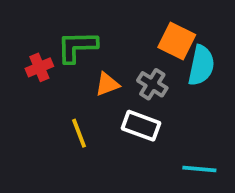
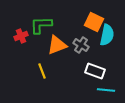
orange triangle: (107, 84) -> (57, 45), size x1.5
white rectangle: (141, 126) -> (95, 71), moved

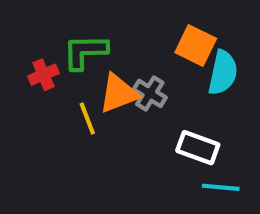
gray cross: (81, 45) -> (150, 93), moved
yellow line: (42, 71) -> (87, 118), moved

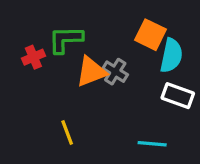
yellow line: (87, 118) -> (67, 133), moved
white rectangle: (198, 148) -> (178, 96), moved
cyan line: (221, 187) -> (152, 144), moved

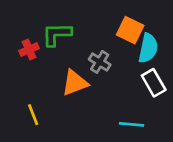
orange triangle: (91, 72) -> (75, 83), moved
white rectangle: (178, 96) -> (154, 83), turned 40
yellow line: (67, 133) -> (33, 115), moved

